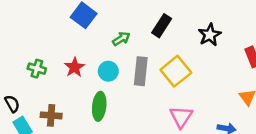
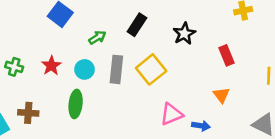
pink triangle: (181, 117) -> (171, 114), moved, turned 35

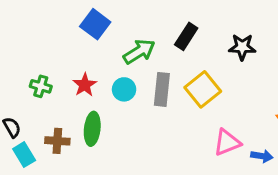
black star: (184, 34) -> (242, 47), turned 30
green arrow: (97, 37) -> (139, 52), size x1.5
green ellipse: (76, 104) -> (92, 129), moved

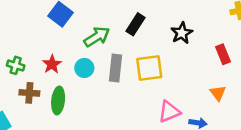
black star: (242, 47) -> (182, 33), turned -30
yellow square: (203, 89) -> (149, 68), turned 32
brown cross: (57, 141) -> (29, 93), moved

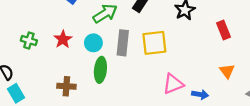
brown cross: (29, 93) -> (66, 86), moved
orange triangle: (218, 93) -> (227, 71), moved
green ellipse: (58, 100) -> (100, 70), moved

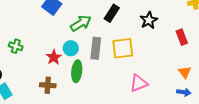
red star: (63, 39) -> (54, 57), moved
blue arrow: (200, 94) -> (184, 92), moved

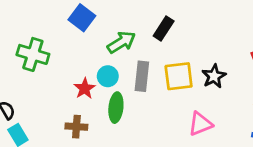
black star: (149, 20) -> (214, 76), moved
green cross: (16, 46) -> (33, 54), moved, size x1.6

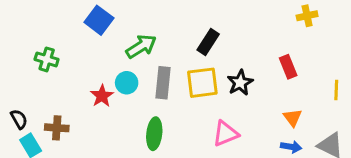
black rectangle: (164, 29) -> (208, 42), moved
green cross: (33, 54) -> (47, 59), size x0.7
green ellipse: (116, 108) -> (154, 134), moved
brown cross: (76, 127) -> (57, 128), moved

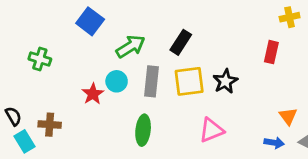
black rectangle: (208, 42) -> (181, 42), moved
red rectangle: (288, 67) -> (271, 52), moved, turned 35
orange triangle: (293, 118) -> (288, 116), moved

